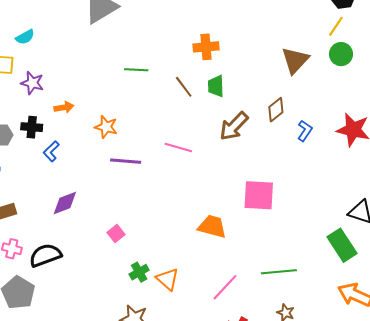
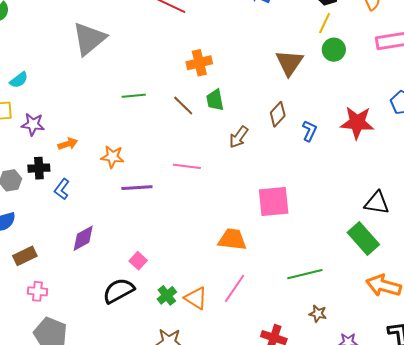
brown arrow: (234, 126) -> (239, 137), size x0.7
black semicircle: (45, 255) -> (119, 291), moved
pink line: (225, 287) -> (235, 288), moved

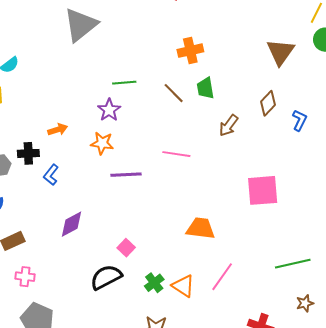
purple star: (33, 124) -> (109, 110), moved, turned 30
orange trapezoid: (232, 239) -> (201, 228), moved
brown star: (318, 314) -> (305, 303), turned -30

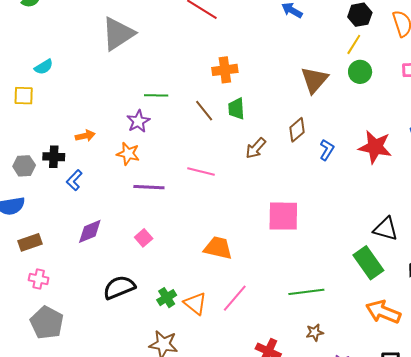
pink square: (126, 248) -> (144, 238), moved

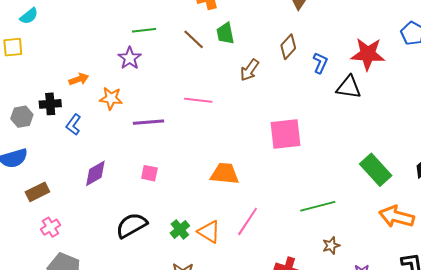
orange star: (128, 154) -> (111, 98), moved
black triangle: (386, 229) -> (349, 87), moved
pink square: (144, 238) -> (149, 173), turned -30
pink cross: (39, 279) -> (51, 227), turned -36

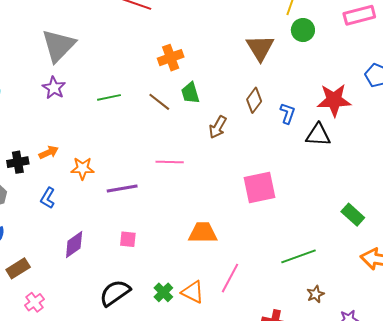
purple star: (130, 58) -> (54, 88), moved
black cross: (50, 104) -> (18, 162), moved
green rectangle: (376, 170) -> (353, 215), size x0.7

